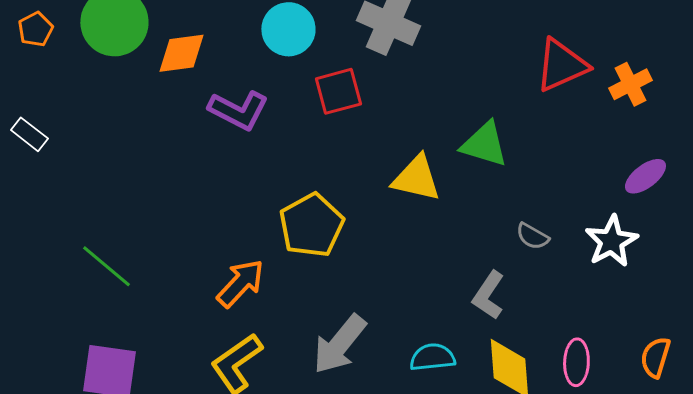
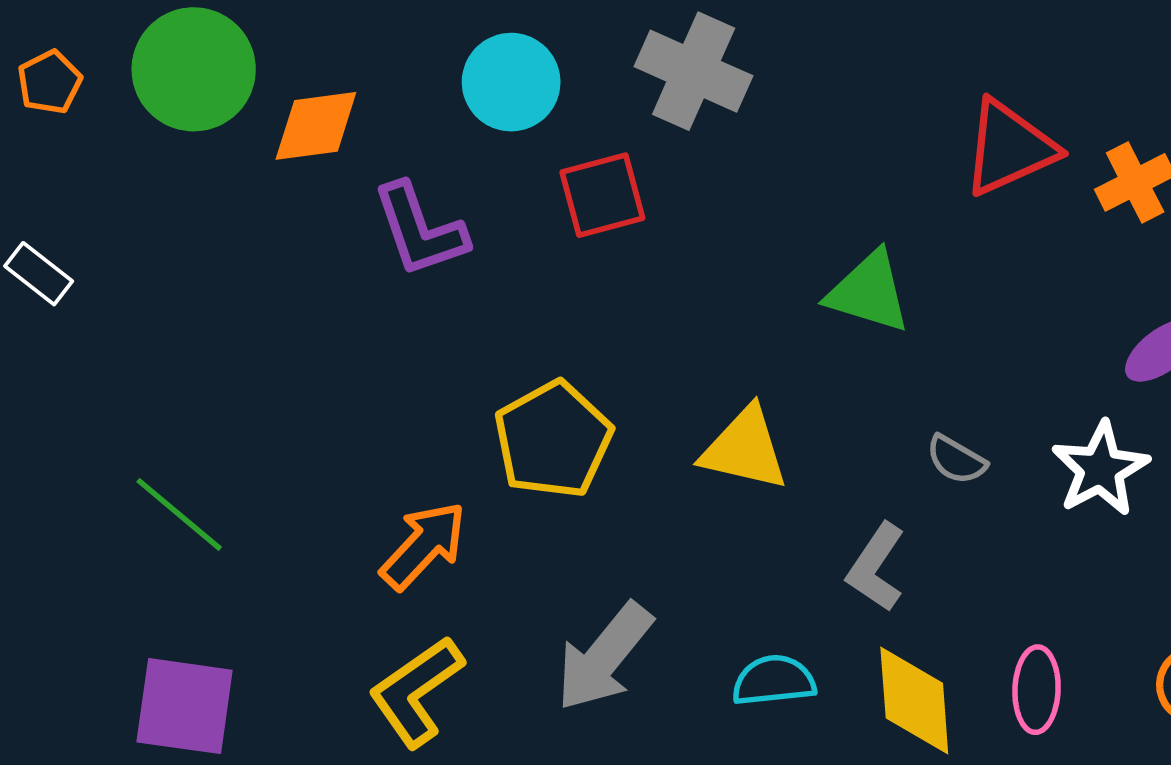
purple L-shape: (238, 110) -> (420, 230), turned 44
yellow triangle: (416, 178) -> (745, 449), moved

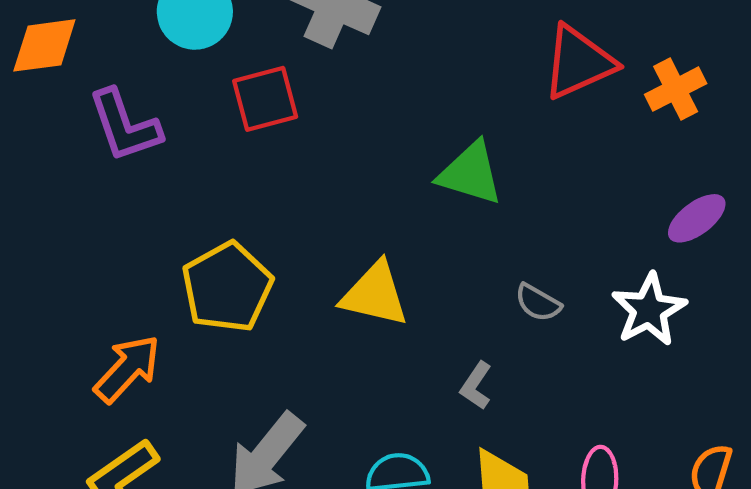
gray L-shape: (876, 567) -> (476, 386), size x0.7

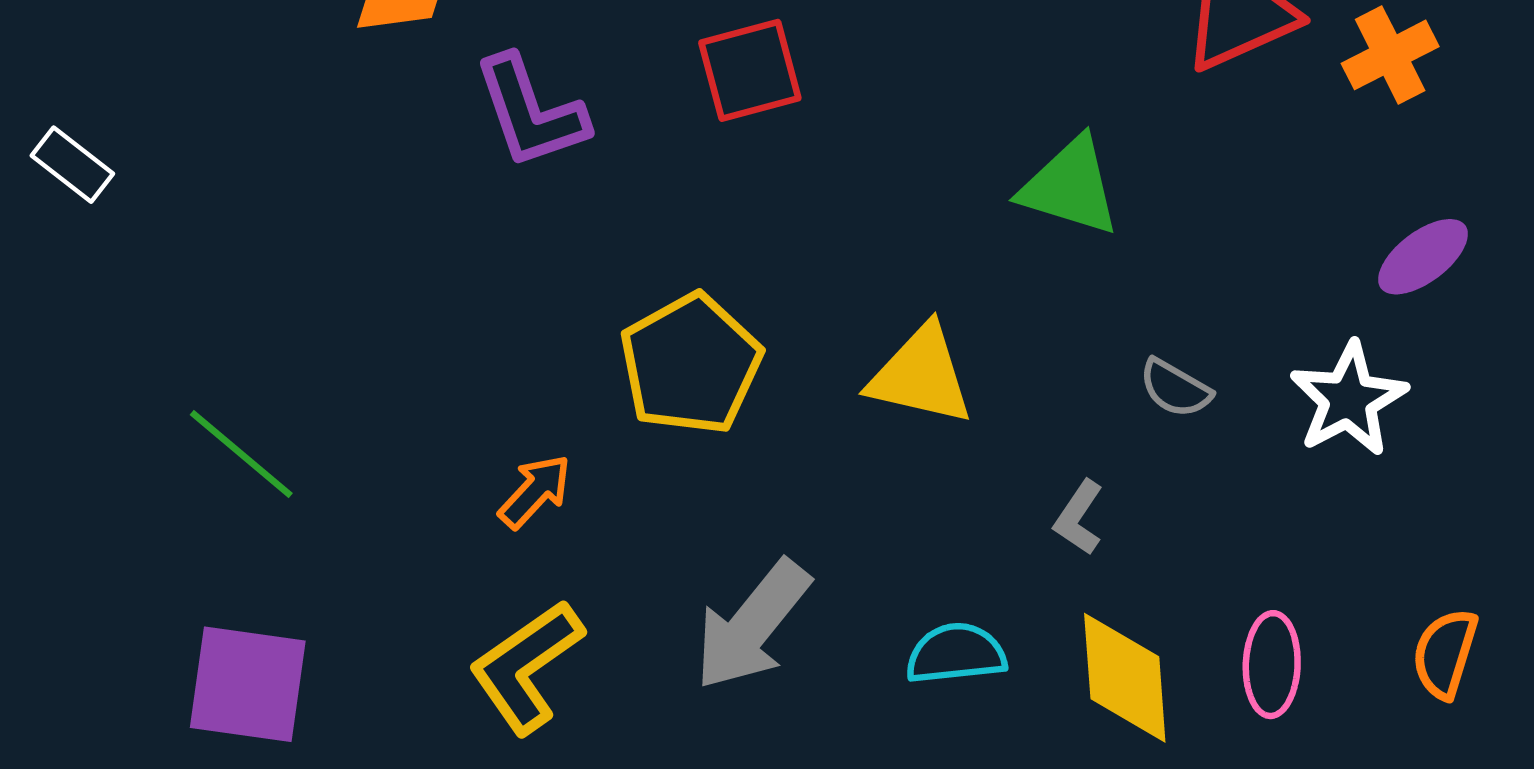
orange arrow: (127, 369) -> (535, 491), size x0.7

